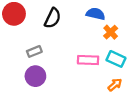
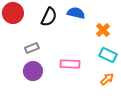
blue semicircle: (96, 14) -> (76, 13), moved
pink rectangle: (88, 60) -> (70, 64), moved

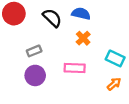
black semicircle: (49, 17) -> (52, 18), turned -72
orange cross: (103, 30) -> (83, 38), moved

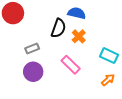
black semicircle: (52, 18) -> (58, 28), moved, turned 66
pink rectangle: (75, 68) -> (71, 65), turned 42

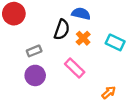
cyan rectangle: (109, 56) -> (115, 42), moved
orange arrow: (108, 80) -> (109, 93), moved

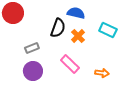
cyan rectangle: (115, 42) -> (108, 30), moved
orange arrow: (109, 93) -> (102, 73), moved, turned 48

